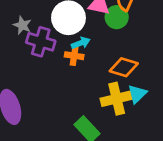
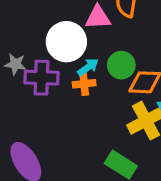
green circle: (117, 17) -> (121, 65), moved

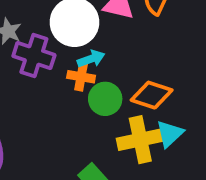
green circle: (121, 65) -> (105, 99), moved

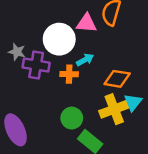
cyan arrow: (91, 59) -> (85, 60), moved
green circle: (105, 99) -> (72, 118), moved

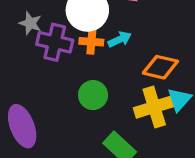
orange cross: (69, 74) -> (91, 42), moved
green circle: (72, 118) -> (93, 95), moved

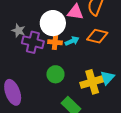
orange diamond: (160, 67) -> (97, 36), moved

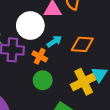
orange diamond: (97, 36) -> (82, 44), moved
orange cross: (55, 42) -> (40, 56), moved, turned 32

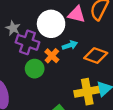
green circle: (43, 80) -> (35, 69), moved

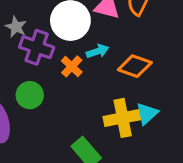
green circle: (35, 69) -> (30, 95), moved

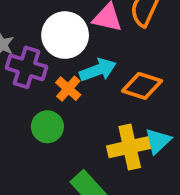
cyan arrow: (98, 51) -> (98, 70), size x1.4
green circle: (30, 95) -> (47, 127), moved

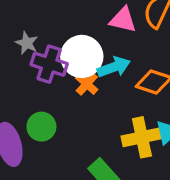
white circle: (65, 35) -> (82, 56), moved
green circle: (47, 127) -> (41, 127), moved

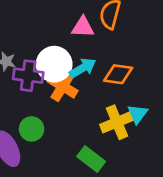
orange cross: (87, 84) -> (63, 86), size x1.5

